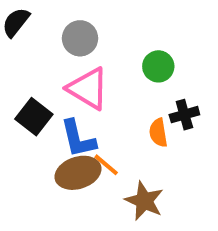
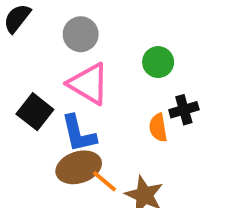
orange line: (106, 165) -> (104, 181), moved

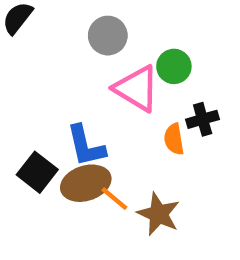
gray circle: (81, 34) -> (108, 36), moved
pink triangle: (89, 84) -> (136, 88), moved
black square: (35, 112) -> (37, 172), moved

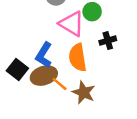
orange semicircle: (174, 139) -> (78, 57), moved, size x1.6
blue L-shape: (86, 146) -> (44, 55), turned 45

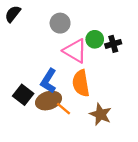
black cross: (108, 41) -> (113, 44), moved
brown star: (84, 92) -> (101, 114), moved

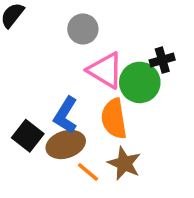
green circle: (95, 39) -> (140, 82), moved, size x1.5
orange line: (64, 109) -> (88, 172), moved
brown star: (101, 114) -> (124, 163), moved

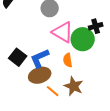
blue L-shape: (66, 115) -> (40, 58), turned 35
orange semicircle: (114, 119) -> (68, 60), size x0.6
black square: (28, 136) -> (18, 57), moved

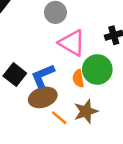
green circle: (83, 39) -> (97, 70), moved
brown star: (74, 86) -> (86, 111), turned 30

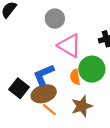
black square: (15, 75) -> (19, 88), moved
orange line: (59, 118) -> (49, 109), moved

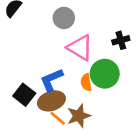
brown star: (82, 106) -> (79, 116), moved

